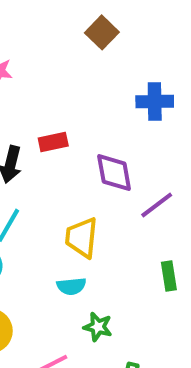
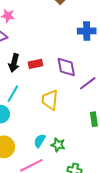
red rectangle: (53, 142) -> (35, 64), moved
cyan semicircle: (71, 286) -> (40, 141), moved, turned 128

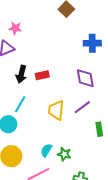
purple diamond: (66, 67) -> (85, 78), moved
purple line: (88, 83) -> (82, 107), moved

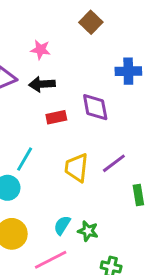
pink star: (15, 28) -> (41, 50), moved
black arrow: (21, 74) -> (42, 84), moved, turned 72
purple diamond: (85, 78) -> (95, 107), moved

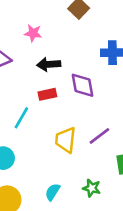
black arrow: (42, 84) -> (49, 64), moved
cyan line: (25, 159) -> (21, 118), moved
green star: (88, 231) -> (92, 188), moved

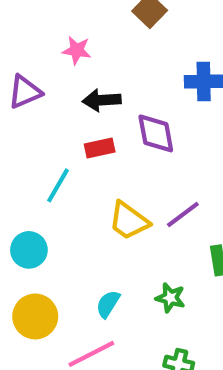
yellow trapezoid: (66, 140) -> (129, 221), turned -60

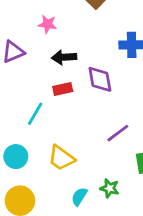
yellow trapezoid: (129, 221) -> (61, 158), moved
cyan semicircle: (108, 304) -> (79, 197), moved

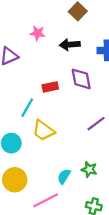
black arrow: (64, 57) -> (70, 45), moved
yellow trapezoid: (61, 158) -> (43, 130), moved

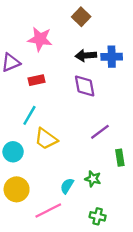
pink star: (38, 33) -> (40, 39), size x1.5
black arrow: (70, 45) -> (86, 55), moved
red rectangle: (50, 87) -> (36, 80), moved

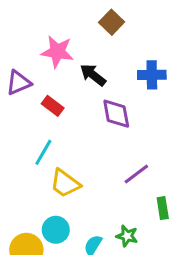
black arrow: (86, 55) -> (93, 75), moved, turned 42
red rectangle: (36, 80) -> (53, 106), turned 49
cyan circle: (13, 152) -> (56, 230), moved

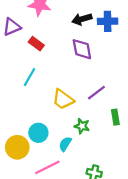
black arrow: (93, 75) -> (82, 19), moved, turned -54
yellow trapezoid: (65, 183) -> (63, 99), moved
green star: (127, 236) -> (82, 126), moved

